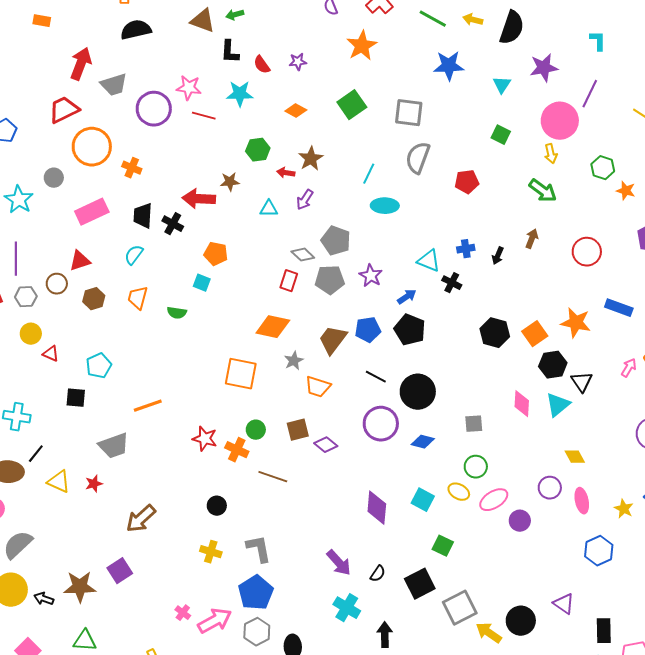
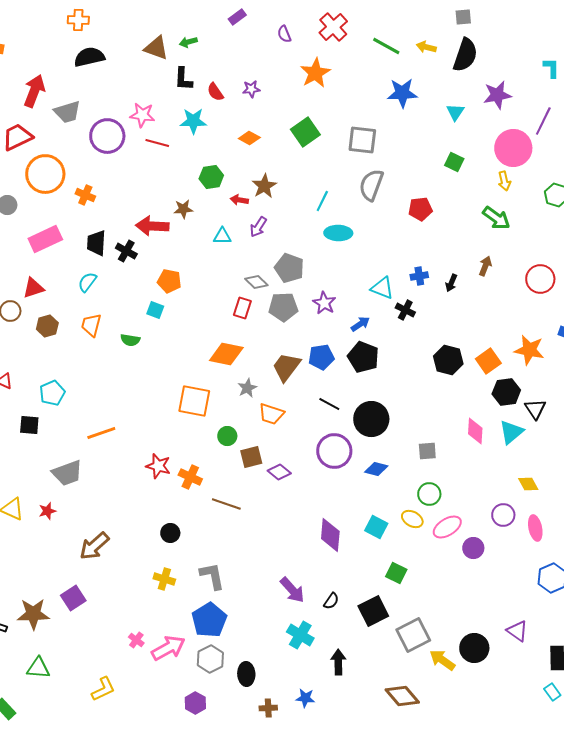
green circle: (256, 430) -> (227, 436), moved

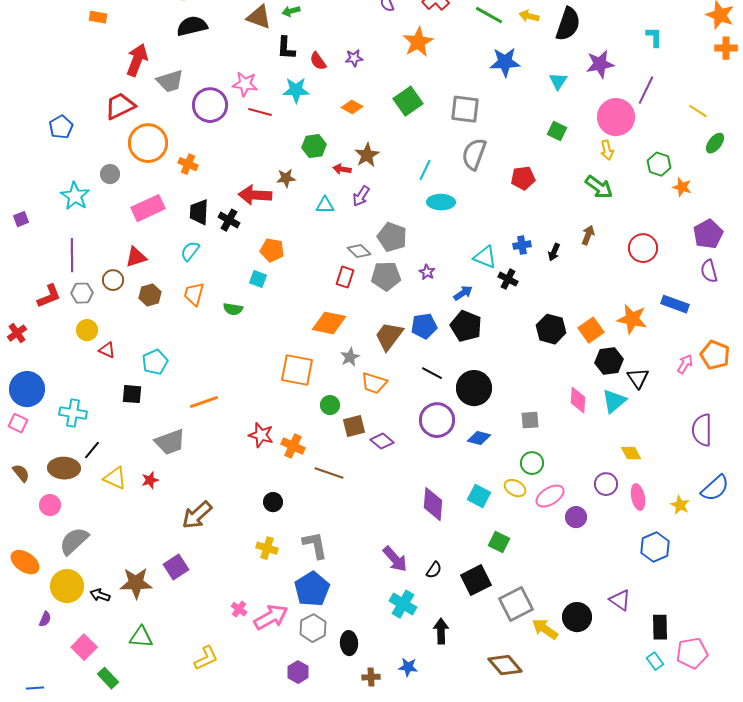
purple star: (324, 303) -> (427, 272), size x0.7

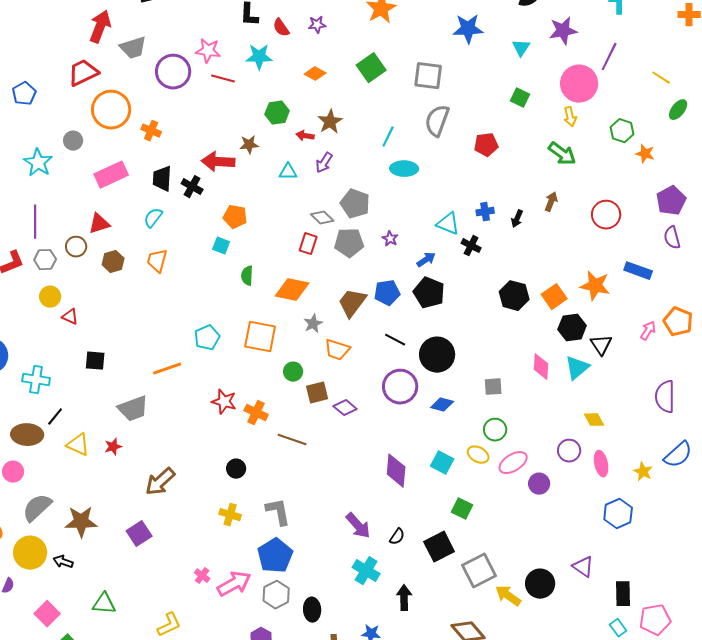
green semicircle: (233, 309) -> (247, 276), moved, turned 84
cyan pentagon: (155, 362) -> (207, 338), moved
brown star: (136, 583) -> (81, 522), moved

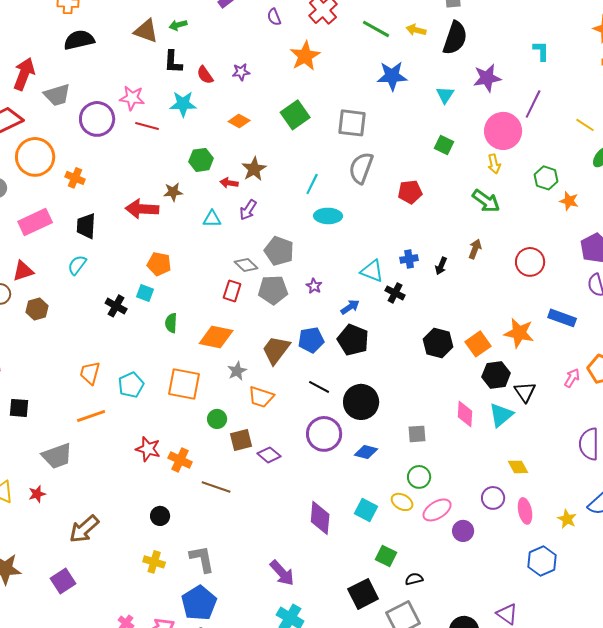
black cross: (192, 187) -> (116, 306), moved
orange trapezoid: (157, 261) -> (90, 373), moved
black semicircle: (397, 537) -> (414, 579), moved, turned -138

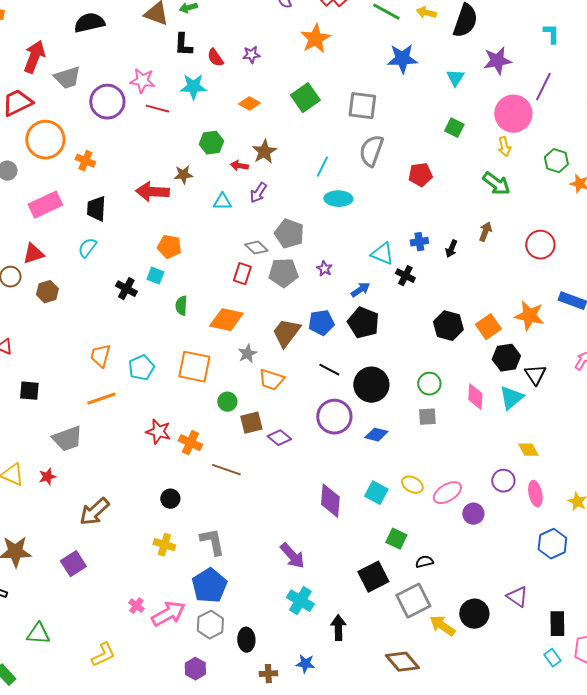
green circle: (419, 477) -> (429, 384), moved

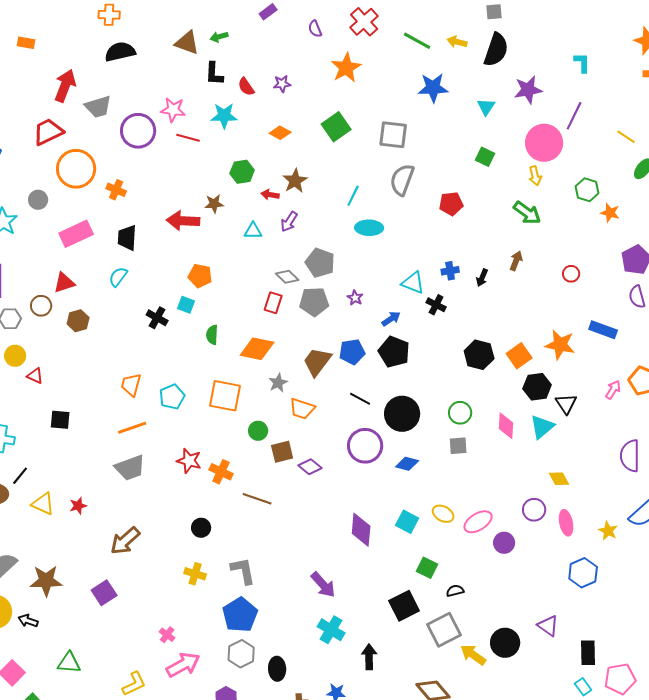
red circle: (540, 245) -> (571, 274), size x0.6
gray trapezoid: (67, 439) -> (130, 468), moved
pink arrow: (168, 614) -> (183, 665), moved

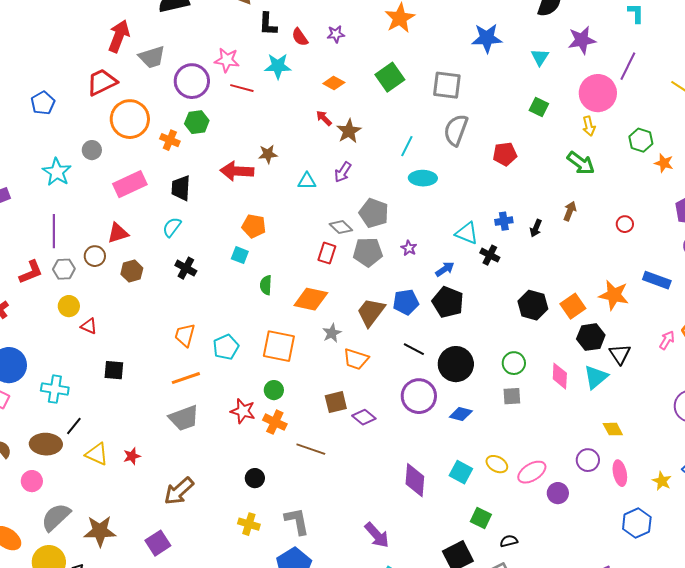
green hexagon: (242, 172) -> (197, 122), moved
red arrow: (270, 195) -> (324, 118), moved, turned 36
black cross: (157, 318) -> (186, 268), moved
green circle: (258, 431) -> (274, 390), moved

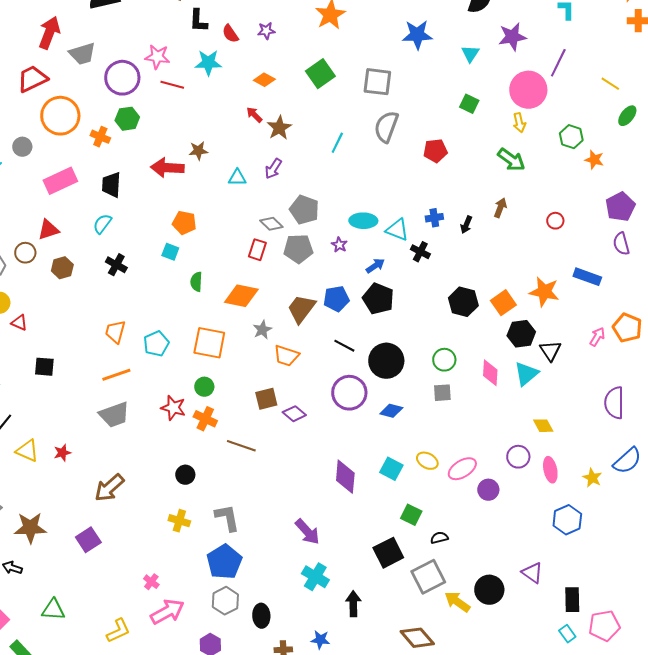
cyan ellipse: (423, 178) -> (363, 221), moved

